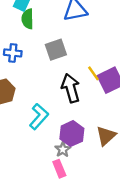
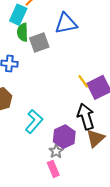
gray square: (56, 50) -> (39, 42), moved
black arrow: (71, 88) -> (86, 117), moved

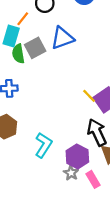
gray square: (39, 42) -> (35, 48), moved
pink rectangle: (53, 169) -> (93, 179), moved

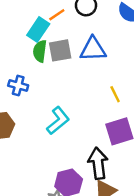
yellow line: (89, 96) -> (115, 94), moved
cyan L-shape: (43, 145) -> (58, 121), moved

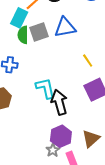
cyan L-shape: (58, 121) -> (45, 88), turned -55
black arrow: (98, 163) -> (59, 102), moved

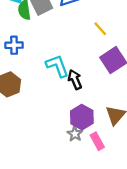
black arrow: (59, 102) -> (75, 80), size x0.7

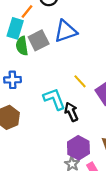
yellow line: (100, 29) -> (80, 81), moved

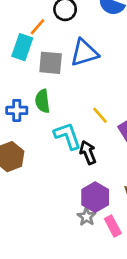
gray square: (39, 40) -> (51, 63), turned 30
green semicircle: (22, 46) -> (43, 101), moved

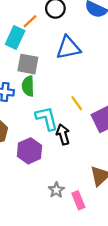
gray square: (51, 63) -> (28, 64), moved
purple hexagon: (95, 197) -> (30, 151), moved

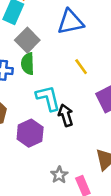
gray square: (28, 64) -> (27, 40), turned 35
yellow line: (77, 103) -> (81, 67), moved

